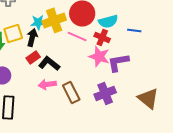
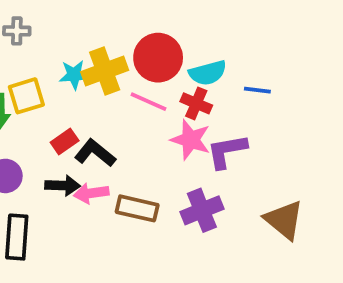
black arrow: (32, 37) -> (63, 186), moved, turned 78
brown rectangle: (71, 92) -> (137, 208), turned -50

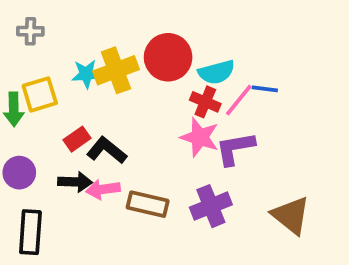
pink line: (149, 102) -> (239, 100), moved, turned -75

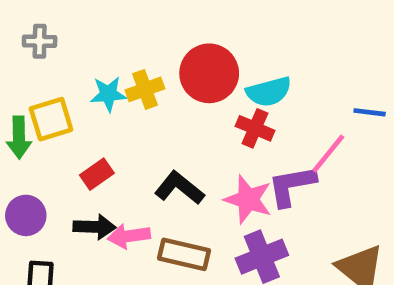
yellow cross: (116, 70) -> (145, 89), size x0.7
blue line: (265, 89) -> (370, 112), moved
pink line: (239, 100) -> (328, 154), moved
pink star: (200, 137) -> (248, 199), moved
black L-shape: (107, 150) -> (179, 188), moved

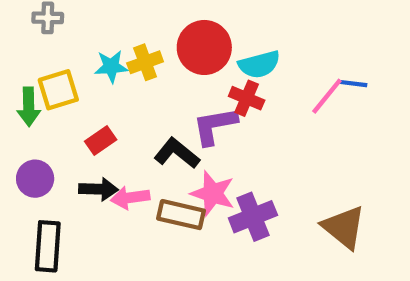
pink line: (328, 154) -> (327, 96), moved
purple L-shape: (292, 186) -> (215, 126), moved
pink star: (248, 199) -> (213, 193), moved

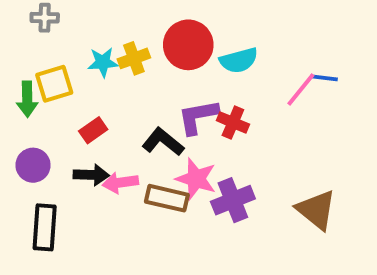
red cross: (247, 98) -> (233, 122), moved

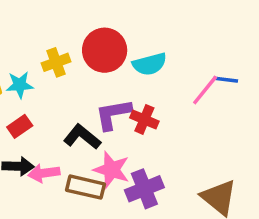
cyan star: (103, 62) -> (20, 85), moved

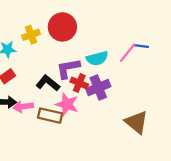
cyan semicircle: (150, 64) -> (97, 58), moved
red cross: (144, 119) -> (79, 83), moved
purple cross: (144, 189) -> (98, 88), moved

